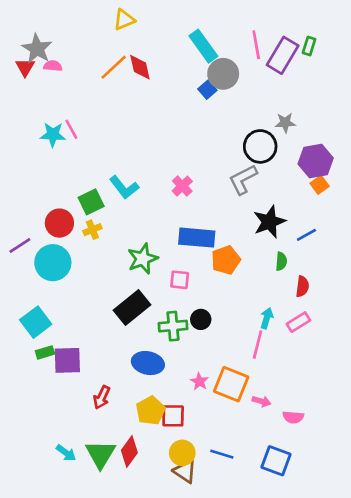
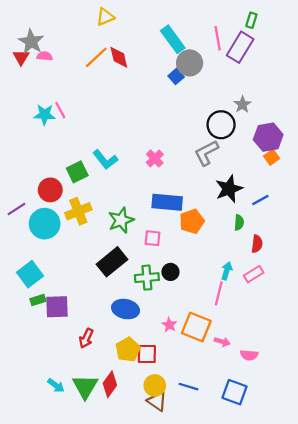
green rectangle: (309, 46) -> (251, 20), moved
gray star: (285, 123) -> (242, 105), turned -30
yellow cross: (92, 230) -> (78, 211), moved, size x1.6

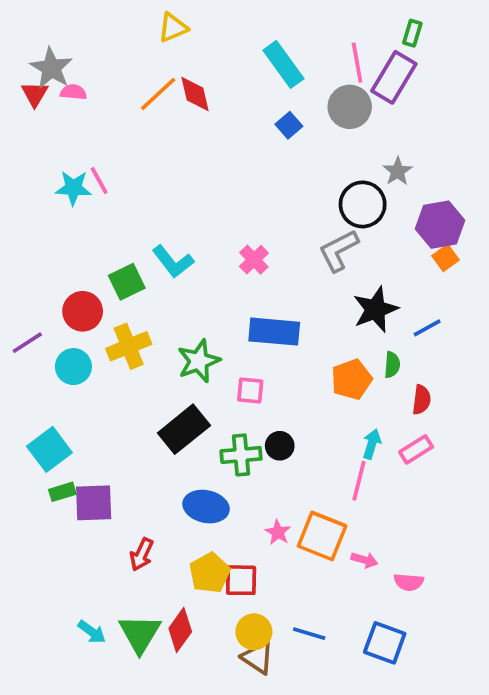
gray circle: (190, 63) -> (350, 107), moved
orange pentagon: (192, 221) -> (352, 379), moved
cyan circle: (45, 224) -> (73, 367), size x0.7

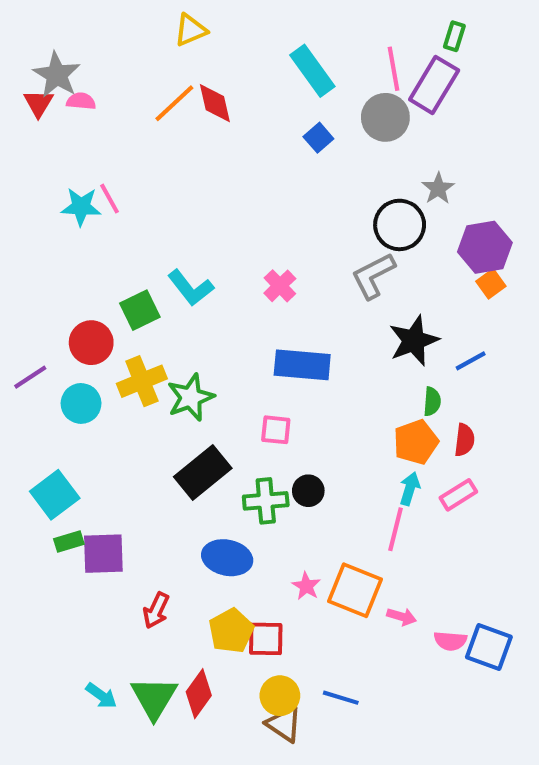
green star: (199, 361) -> (191, 397), moved
orange pentagon: (352, 379) -> (416, 442), moved
blue square: (385, 643) -> (489, 647), moved

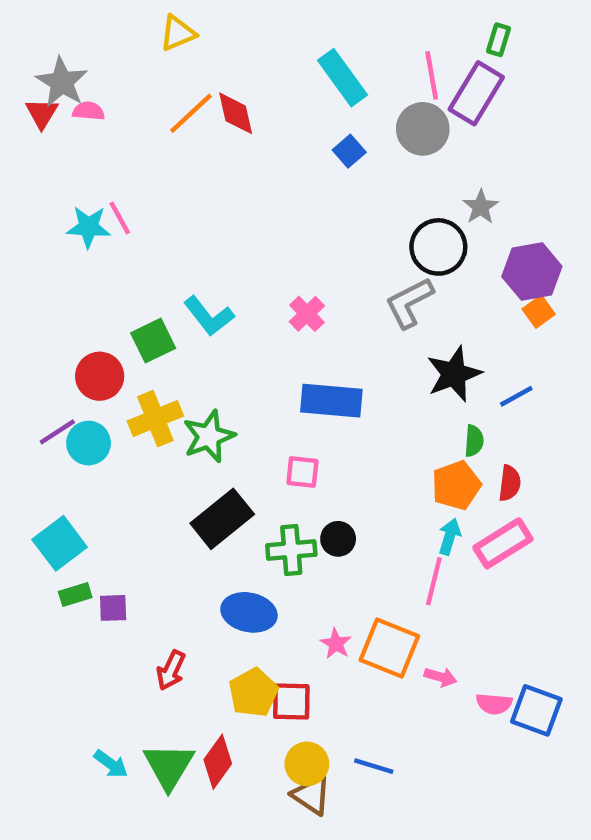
yellow triangle: (191, 30) -> (178, 33), moved
purple line: (30, 377) -> (57, 432), moved
pink rectangle: (458, 495) -> (503, 543), size x1.4
purple square: (103, 554) -> (113, 608), size x0.6

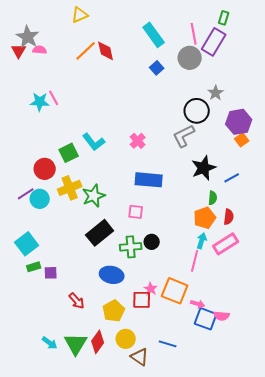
red arrow: (171, 670) -> (77, 301), turned -66
red square: (291, 701) -> (142, 300), moved
blue square: (536, 710) -> (206, 319), moved
yellow circle: (307, 764) -> (126, 339), moved

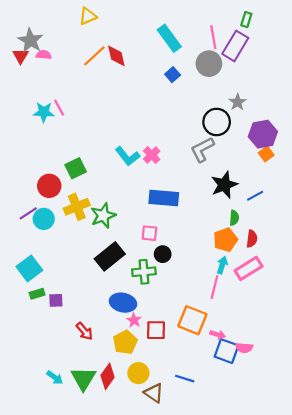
cyan L-shape: (94, 142) -> (127, 156), moved
black circle: (152, 242) -> (163, 254), moved
pink star: (151, 289) -> (134, 320), moved

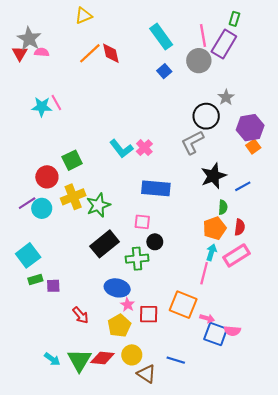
red diamond: (108, 376) -> (102, 358), turned 60

